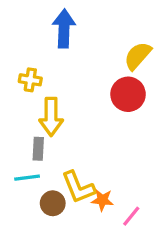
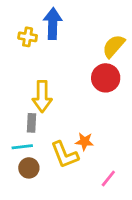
yellow cross: (30, 80) -> (28, 37), moved
orange star: (102, 200) -> (84, 141), moved
brown circle: (53, 203) -> (29, 168), moved

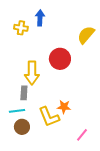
blue arrow: (53, 24) -> (40, 18), size x0.7
red circle: (106, 78) -> (60, 59), moved

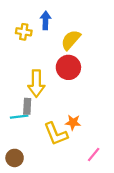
yellow semicircle: (86, 35) -> (71, 40), moved
cyan line: (17, 111) -> (19, 117), moved
brown circle: (22, 127) -> (15, 158), moved

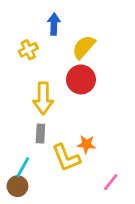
yellow cross: (24, 32) -> (28, 50), moved, turned -35
gray rectangle: (27, 106) -> (40, 133), moved
cyan line: (19, 117) -> (23, 167), moved, turned -54

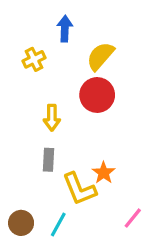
yellow arrow: (43, 98) -> (52, 118), size x0.7
orange star: (86, 144) -> (104, 173), turned 30
cyan line: (23, 167) -> (58, 225), moved

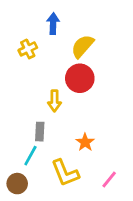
yellow arrow: (52, 118) -> (54, 101), moved
yellow L-shape: (79, 189) -> (65, 173), moved
cyan line: (58, 225) -> (30, 156), moved

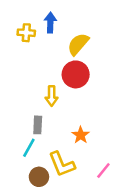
yellow cross: (28, 49) -> (26, 33), moved, turned 30
brown circle: (17, 184) -> (39, 177), moved

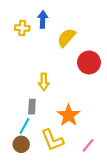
red circle: (76, 74) -> (89, 62), moved
orange star: (81, 135) -> (69, 115), size x1.5
brown circle: (39, 177) -> (21, 144), moved

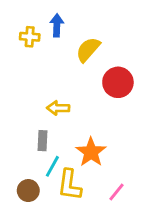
yellow arrow: (44, 82) -> (58, 108), turned 91
cyan line: (24, 126) -> (52, 166), moved
yellow L-shape: (52, 140) -> (70, 185), turned 30

